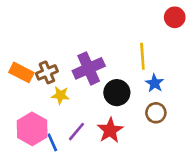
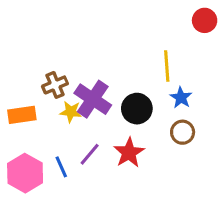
purple cross: (89, 68) -> (93, 99), moved, turned -32
orange rectangle: (21, 72) -> (22, 115), moved, turned -35
pink hexagon: (32, 129) -> (25, 173), moved

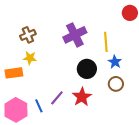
brown cross: (55, 85) -> (28, 35), moved
purple cross: (93, 99) -> (75, 35), moved, turned 30
yellow star: (71, 112) -> (30, 58), moved

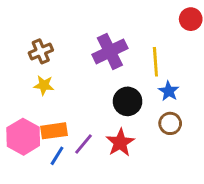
orange rectangle: (14, 73) -> (54, 131), moved
blue line: (39, 106) -> (57, 156), turned 56
pink hexagon: (16, 110) -> (23, 137), moved

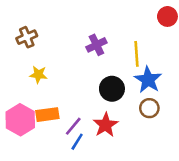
brown cross: (41, 51) -> (27, 37), moved
purple cross: (110, 51) -> (96, 45), size x0.7
blue star: (169, 91) -> (148, 80), size x1.5
blue line: (57, 156) -> (77, 142), moved

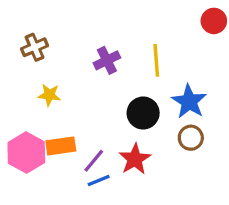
purple cross: (96, 45) -> (107, 60), moved
yellow line: (136, 54) -> (156, 60), moved
blue line: (77, 142) -> (99, 180), turned 36

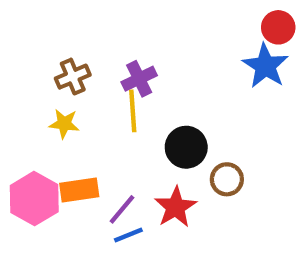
brown cross: (35, 47) -> (73, 77), moved
yellow line: (156, 60) -> (133, 111), moved
blue star: (189, 102) -> (265, 66), moved
brown circle: (191, 138) -> (227, 179), moved

